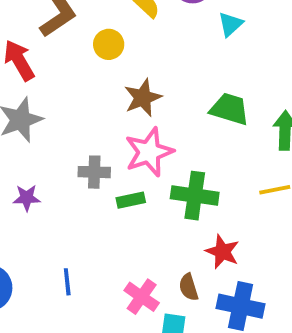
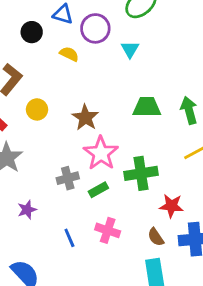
yellow circle: (109, 44) -> (37, 109), moved
blue line: (67, 282) -> (69, 238), moved
pink cross: (142, 297) -> (108, 230), moved

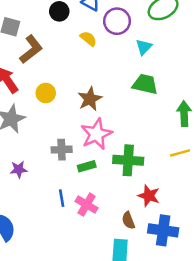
green trapezoid: (147, 107) -> (145, 84), moved
yellow circle: (37, 109) -> (46, 93), moved
blue line: (69, 238) -> (62, 198), moved

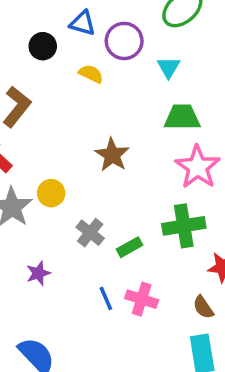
yellow circle: (46, 93) -> (51, 193), moved
pink star: (96, 134) -> (198, 167), moved
gray cross: (62, 150) -> (90, 233), turned -36

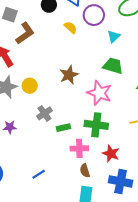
pink star: (198, 167) -> (99, 93), moved, turned -30
blue line: (106, 298) -> (39, 174), moved, turned 64
pink cross: (142, 299) -> (79, 148), moved, turned -36
brown semicircle: (203, 307) -> (85, 171), moved

